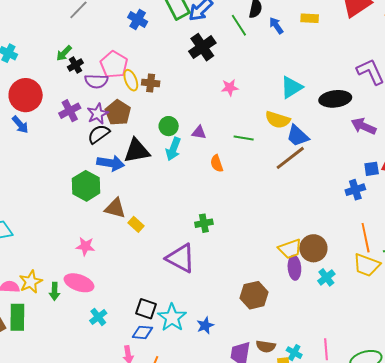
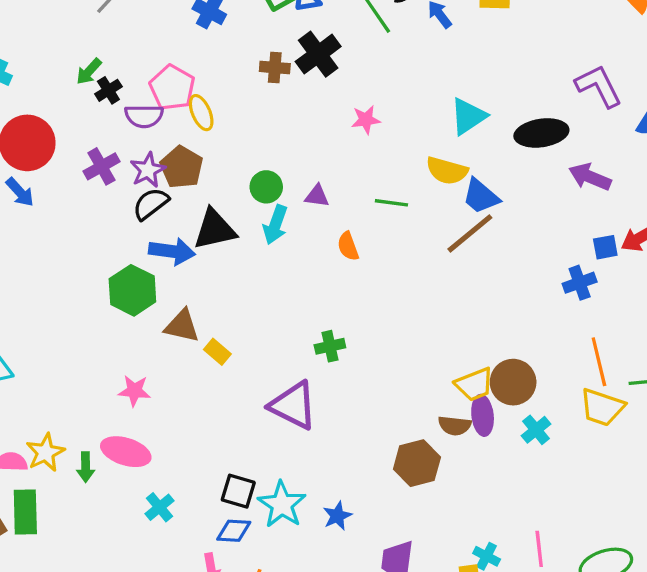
brown cross: (151, 83) -> (275, 68), moved
brown semicircle: (266, 346) -> (455, 426), moved

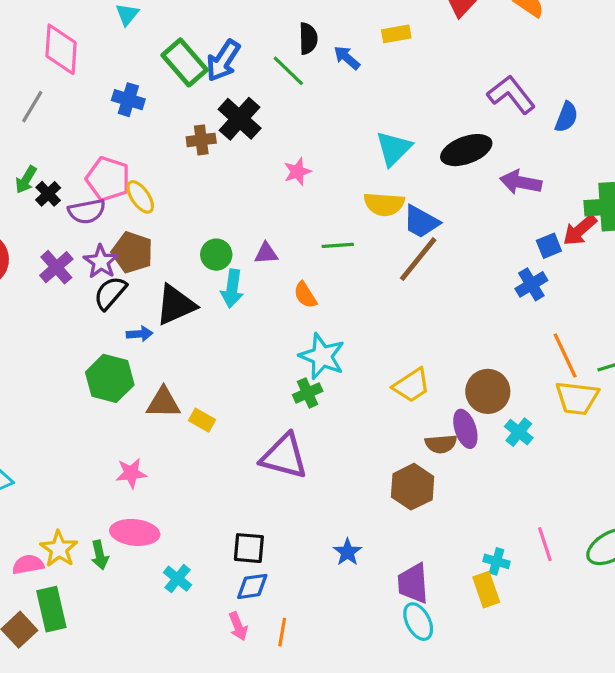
blue arrow: (172, 251) -> (140, 334), size x0.6
yellow trapezoid: (474, 384) -> (412, 385), moved
cyan star: (282, 505) -> (322, 356), moved

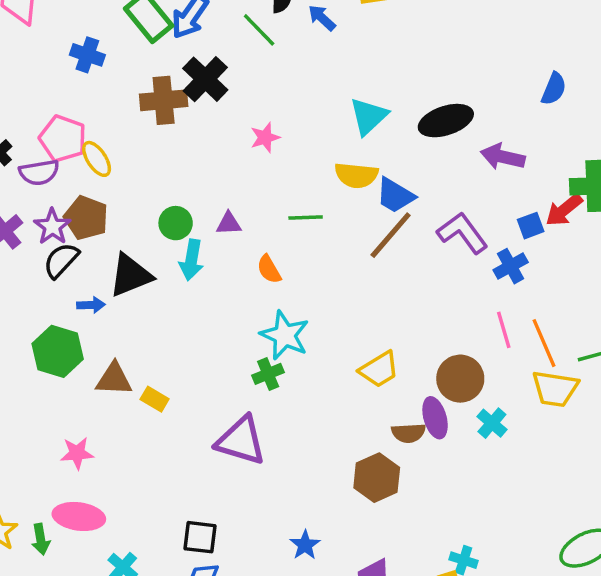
purple L-shape: (511, 95) -> (462, 233), moved
brown cross: (201, 140) -> (164, 100), size x1.5
pink line: (545, 544) -> (504, 330), moved

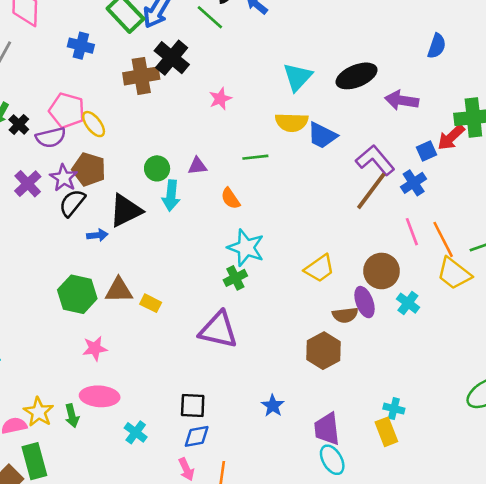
brown line: (391, 235) -> (371, 191), moved
green hexagon: (58, 351) -> (77, 294), moved
yellow trapezoid: (555, 389) -> (454, 274), turned 33

